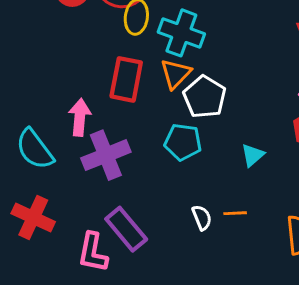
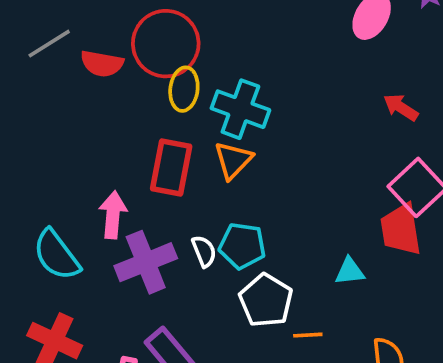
white pentagon: (205, 97) -> (266, 300), moved
cyan triangle: (253, 155) -> (350, 271), moved, turned 35
white semicircle: (202, 218) -> (204, 251), moved

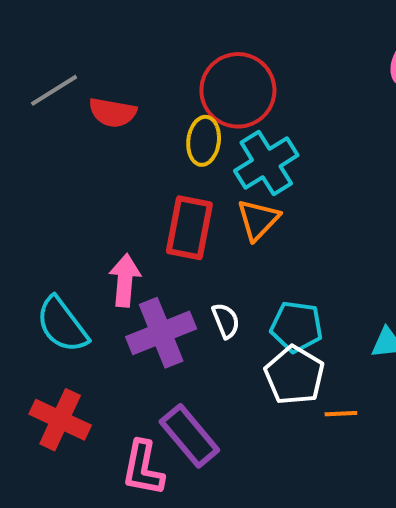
red circle: (166, 44) -> (238, 90), moved
cyan cross: (240, 109) -> (266, 163), turned 38
cyan pentagon: (242, 246) -> (297, 327), moved

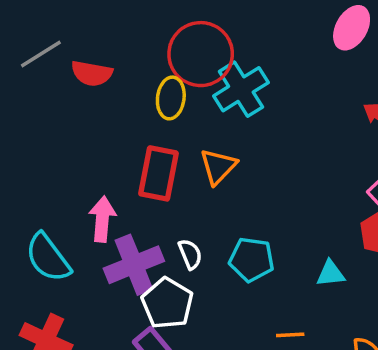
cyan cross: (266, 163) -> (241, 89), moved
white pentagon: (295, 375) -> (167, 303), moved

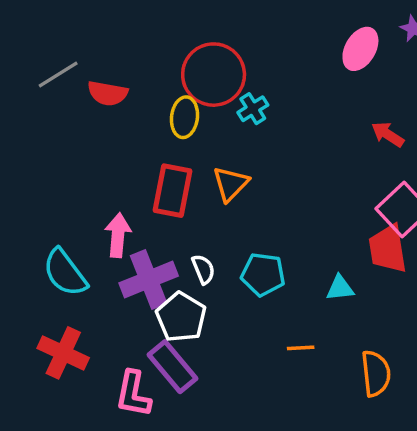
cyan cross: (241, 89) -> (253, 109), size x0.6

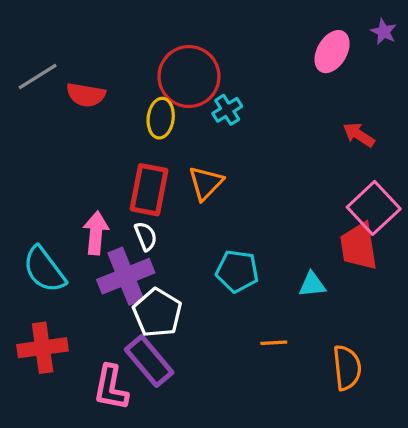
white semicircle: (203, 269) -> (146, 236), moved
red cross: (63, 353) -> (43, 348), turned -33

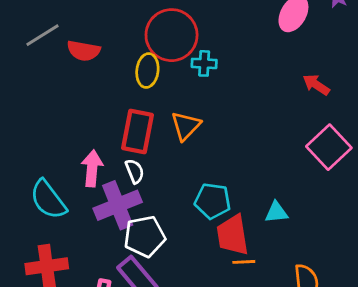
cyan cross: (227, 110) -> (204, 63), turned 35
red trapezoid: (359, 246) -> (232, 235), moved
white pentagon: (157, 313) -> (145, 236), turned 30

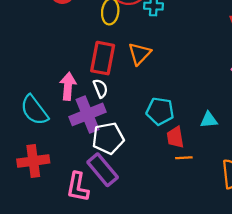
red trapezoid: (232, 235) -> (175, 137), size x0.7

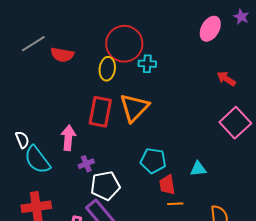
orange triangle: (139, 54) -> (134, 108), size x1.4
white semicircle: (100, 88) -> (22, 140), moved
purple cross: (87, 114) -> (86, 164), size x0.5

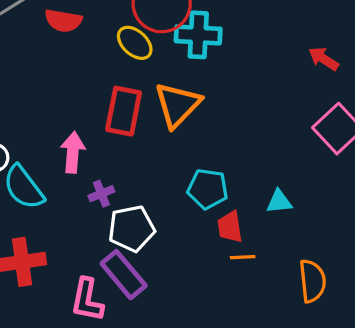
cyan cross: (147, 64) -> (198, 35), size x1.6
yellow ellipse: (107, 69) -> (135, 43), turned -55

